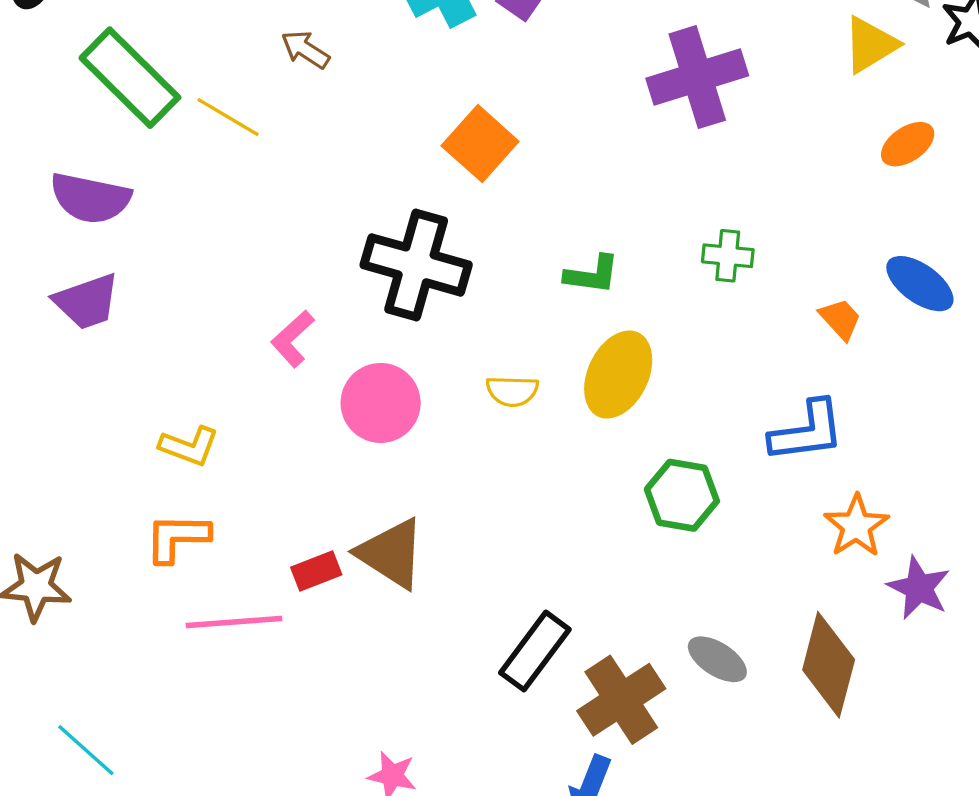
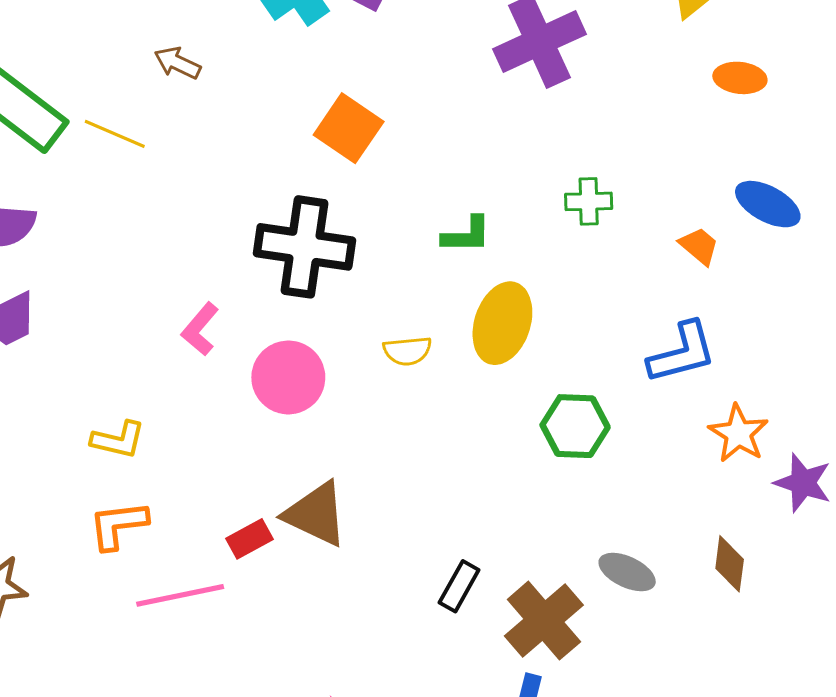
orange ellipse: (908, 144) -> (740, 78), turned 48
black rectangle: (535, 651) -> (459, 586), size x0.7
brown diamond: (829, 665) -> (730, 564), size x0.6

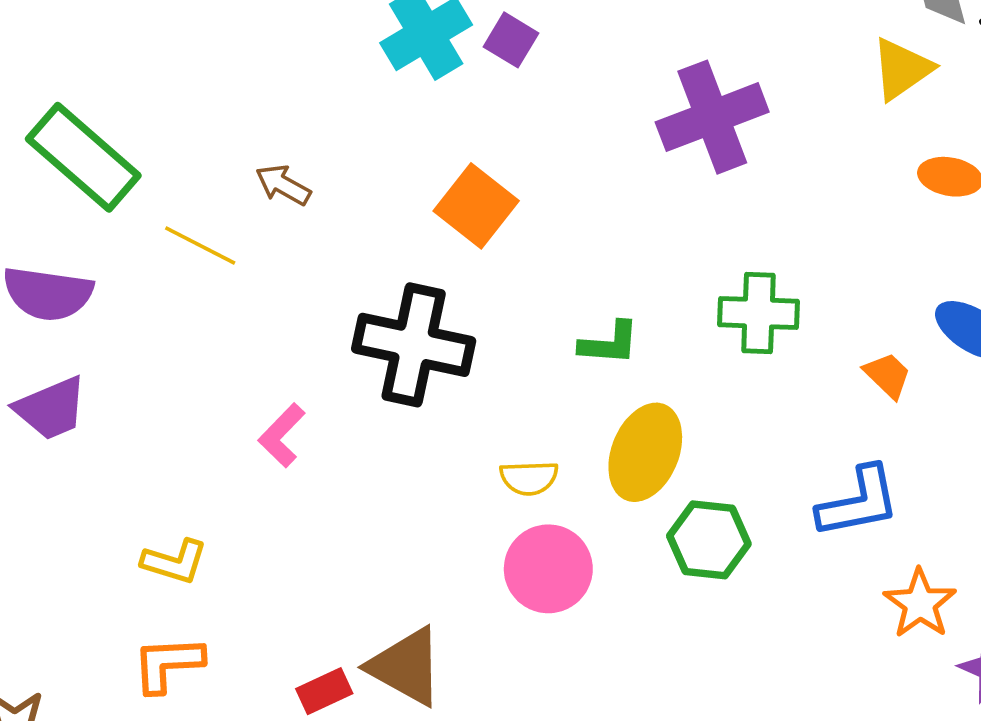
brown arrow: (177, 63) -> (283, 185), moved
yellow line: (115, 134) -> (200, 246), moved
green cross: (589, 201) -> (758, 313), size x1.4
pink circle: (288, 377) -> (548, 569), moved
green hexagon: (575, 426) -> (709, 540), moved

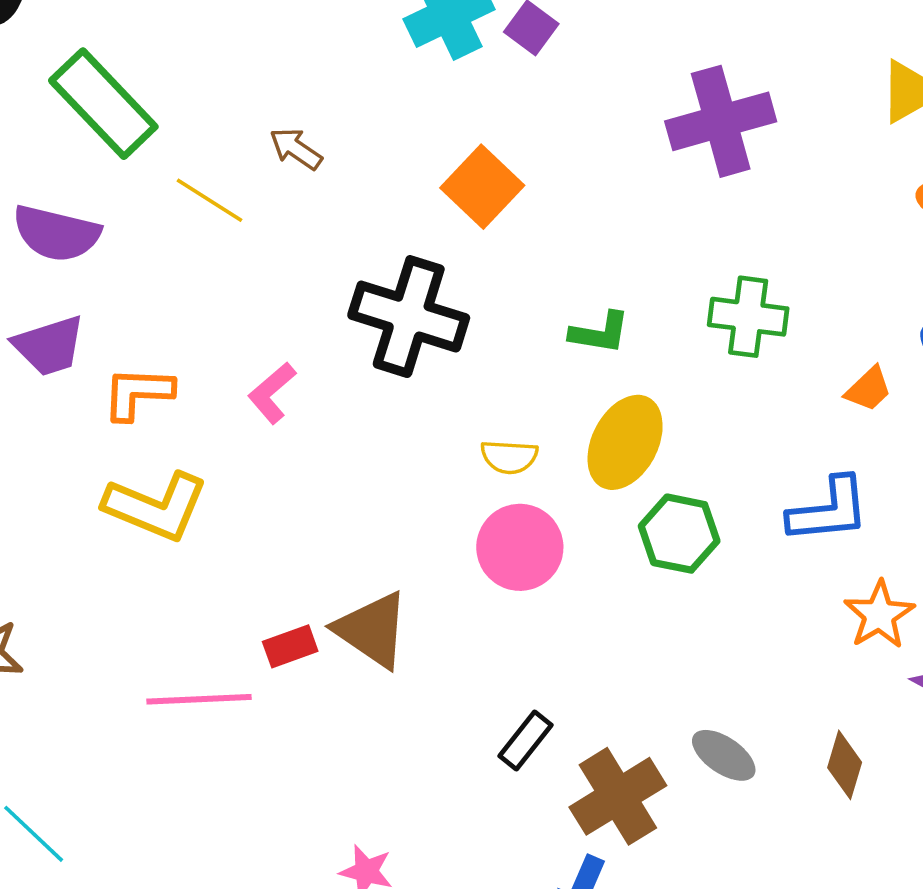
orange trapezoid: (888, 375) -> (868, 389), turned 87
yellow L-shape: (175, 562) -> (156, 506), size x1.6
orange L-shape: (168, 664) -> (138, 393), moved

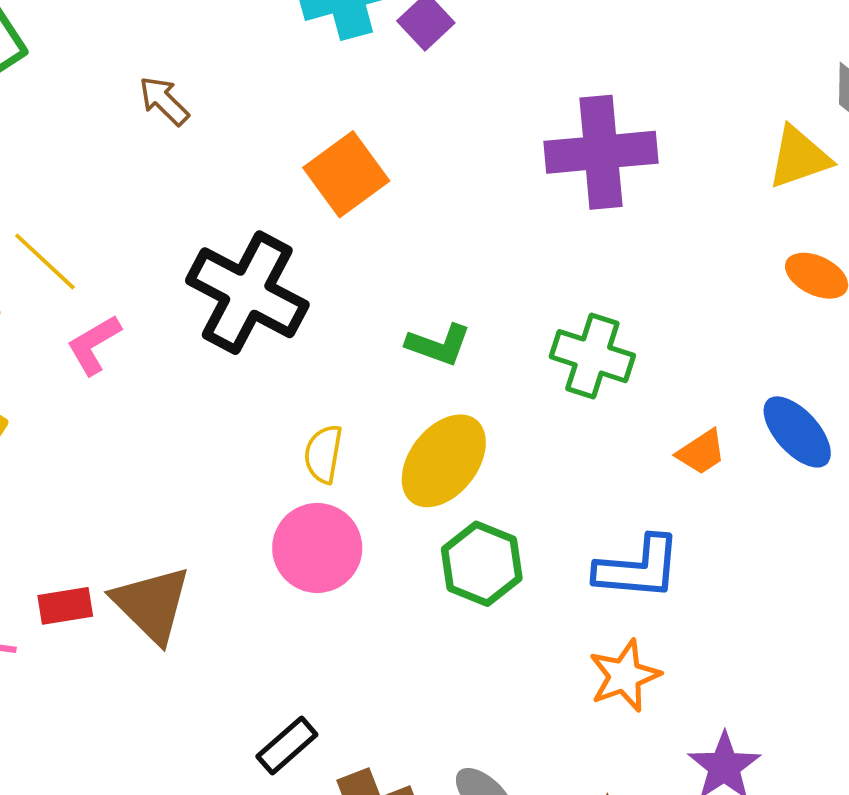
yellow line: (209, 200) -> (45, 261), moved
yellow semicircle: (509, 457) -> (323, 454), turned 86
orange star: (879, 615) -> (625, 676), moved

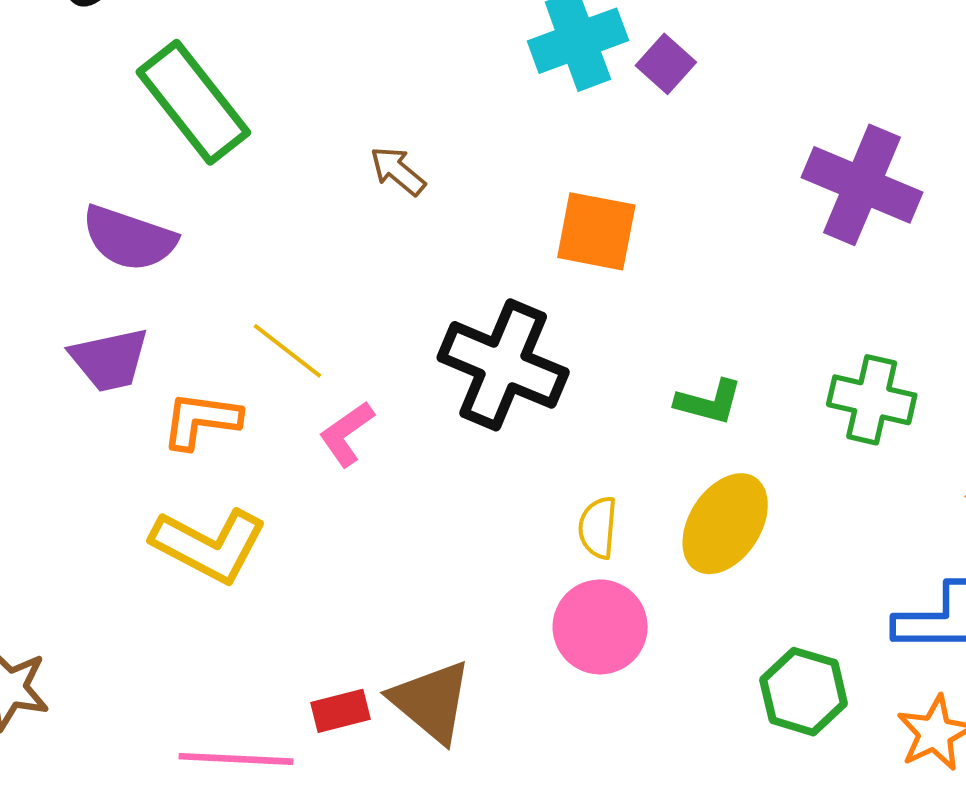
purple cross: (601, 152) -> (862, 185), turned 33
orange square: (346, 174) -> (596, 231), turned -38
green hexagon: (482, 564) -> (804, 692), moved

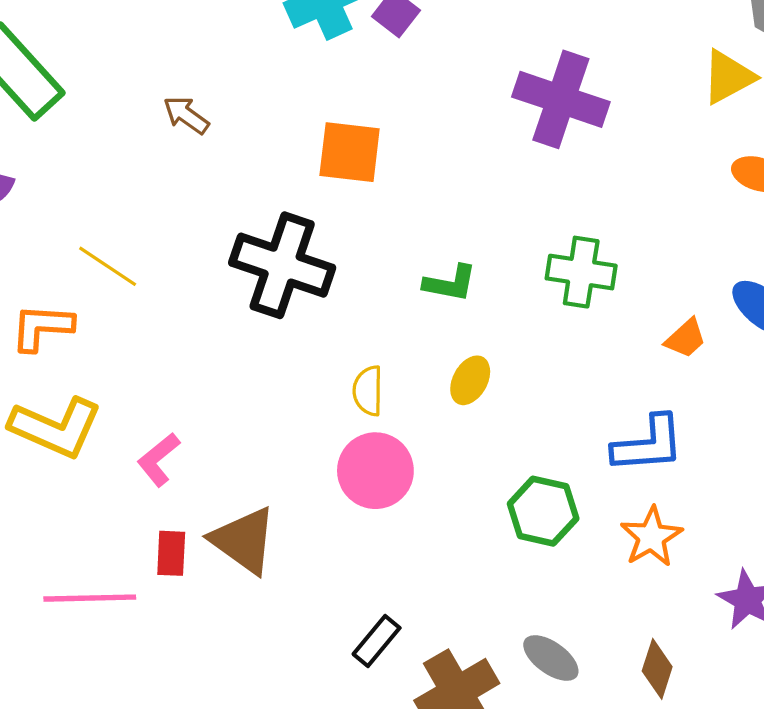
pink L-shape: (347, 434) -> (158, 460), moved
yellow ellipse: (725, 524) -> (470, 380), size x0.6
red rectangle: (341, 711) -> (171, 553), turned -69

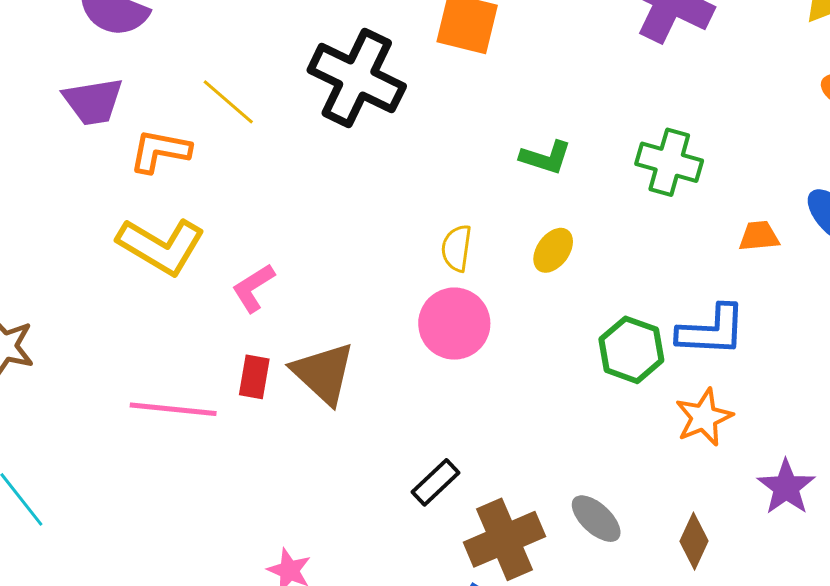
black cross: (282, 265) -> (357, 78), moved
orange trapezoid: (686, 338) -> (759, 236), turned -150
green hexagon: (543, 511) -> (631, 350), moved

